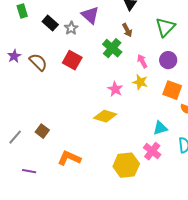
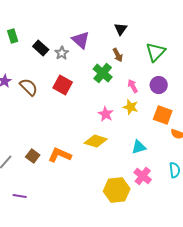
cyan triangle: (160, 128) -> (139, 147), moved
orange L-shape: (69, 158) -> (60, 155), moved

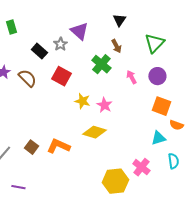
black rectangle: (41, 48) -> (39, 51), moved
yellow star: (131, 107) -> (82, 101), moved
cyan triangle: (139, 147) -> (158, 138), moved

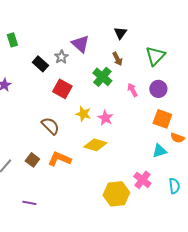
brown semicircle: (27, 78) -> (50, 126), moved
cyan semicircle: (173, 161) -> (174, 186), moved
purple line: (18, 187) -> (29, 203), moved

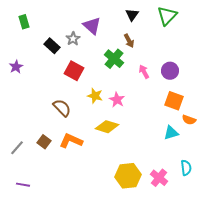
green triangle: (155, 56) -> (167, 16), moved
pink cross: (142, 180) -> (159, 178), moved
purple line: (29, 203) -> (23, 185), moved

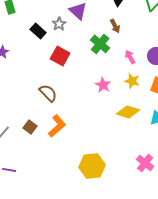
yellow star: (95, 96) -> (132, 81), moved
yellow diamond: (107, 127) -> (128, 112), moved
orange L-shape: (71, 141) -> (57, 126), turned 115
yellow hexagon: (128, 176) -> (92, 166), moved

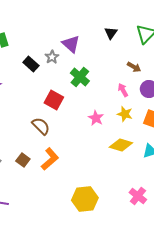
brown arrow: (115, 26) -> (134, 67), moved, turned -32
green cross: (100, 44) -> (80, 77), moved
red square: (60, 56) -> (54, 100), moved

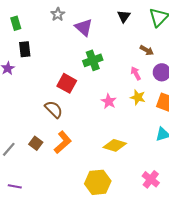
gray star: (52, 57) -> (58, 14), moved
black rectangle: (31, 64) -> (25, 49), moved, turned 42
green cross: (80, 77) -> (93, 60), turned 30
yellow diamond: (121, 145) -> (115, 145), moved

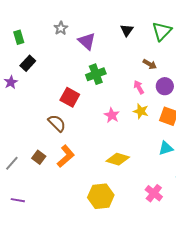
black rectangle: (25, 49) -> (28, 63), turned 49

